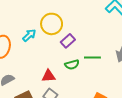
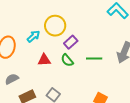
green semicircle: (72, 65) -> (67, 60), moved, turned 64
red triangle: (49, 76) -> (44, 60), moved

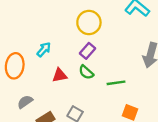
yellow circle: (55, 26) -> (89, 22), moved
green line: (94, 58) -> (116, 83), moved

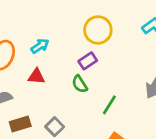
red triangle: (60, 75) -> (36, 76), moved
green line: (116, 83) -> (109, 105), turned -66

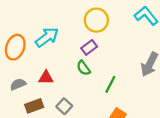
cyan arrow: (40, 46) -> (47, 37), size x1.5
red triangle: (36, 76) -> (46, 78), moved

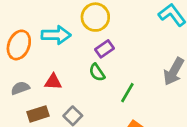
yellow circle: (96, 20) -> (95, 17), moved
cyan arrow: (47, 37) -> (56, 35), turned 35

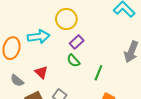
red triangle: (53, 82) -> (41, 72), turned 48
gray semicircle: (20, 88) -> (17, 81), turned -112

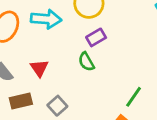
green line: (98, 73) -> (134, 97), moved

